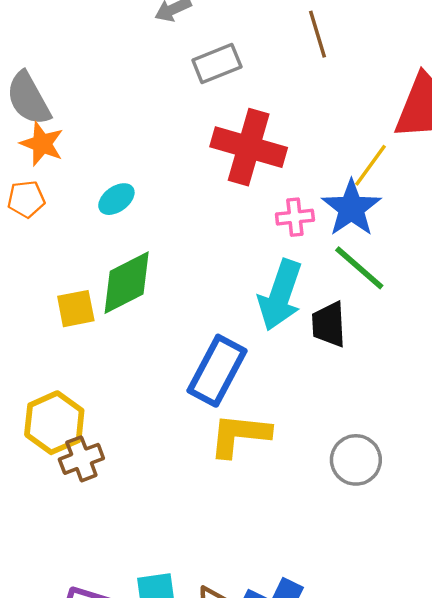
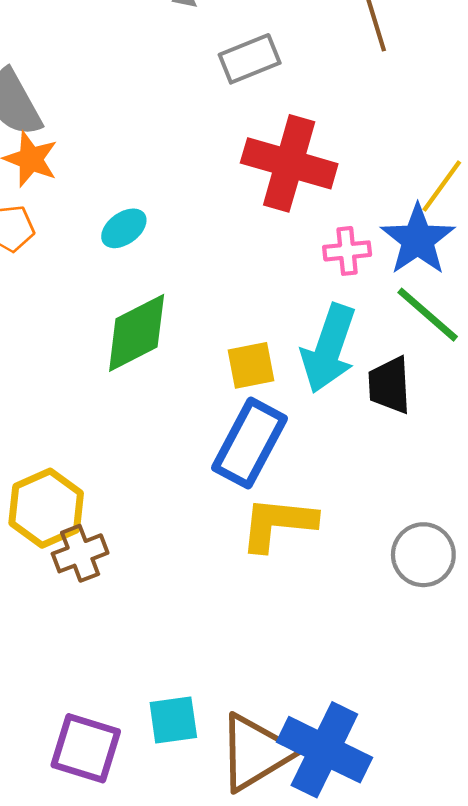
yellow square: (76, 309) -> (251, 365), moved

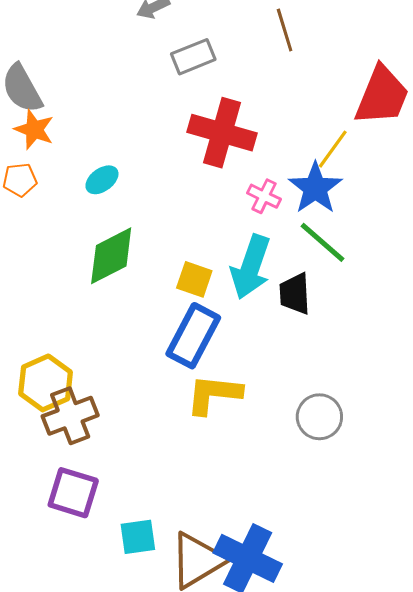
pink cross: (347, 251) -> (264, 196), turned 32
yellow square: (251, 365) -> (194, 279), turned 30
brown cross: (80, 553) -> (70, 416), size x1.4
purple square: (86, 748) -> (73, 493), moved

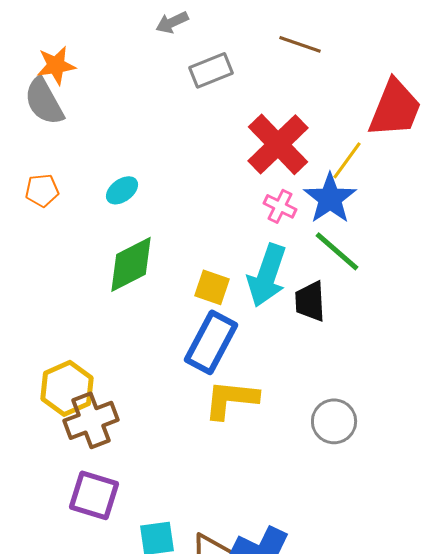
brown line: (285, 30) -> (300, 44), turned -54
orange star: (34, 130) -> (56, 65), moved, turned -30
red cross: (222, 133) -> (278, 144), moved, turned 30

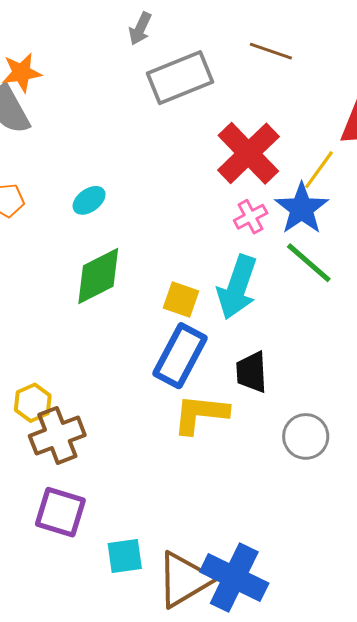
gray arrow: (172, 22) -> (140, 29), turned -40
gray rectangle: (211, 70) -> (180, 78), size x1.5
pink cross: (280, 206) -> (251, 217), turned 36
black trapezoid: (310, 301) -> (252, 372), moved
yellow hexagon: (67, 388) -> (33, 403), size x0.7

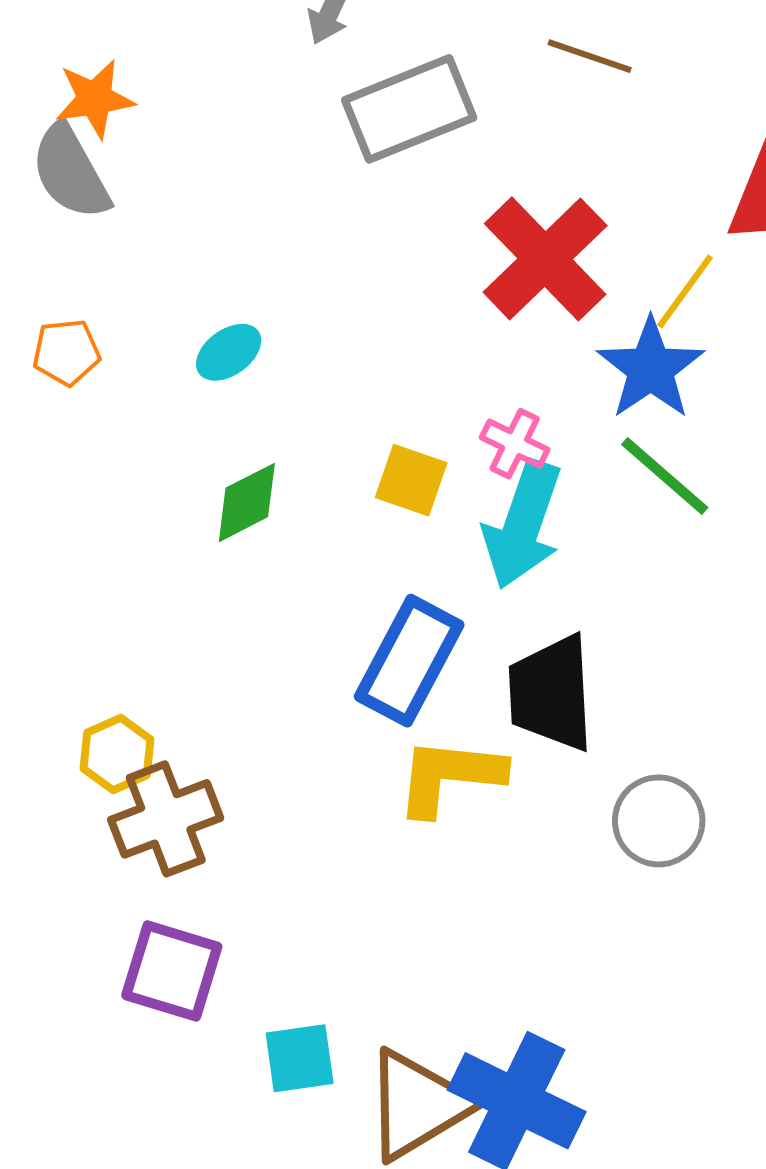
pink cross: (251, 217) -> (515, 444), moved, turned -36
green diamond: (98, 276) -> (247, 502), size x0.7
yellow square: (181, 300) -> (411, 480), moved
black trapezoid: (252, 372) -> (551, 693), size x1.4

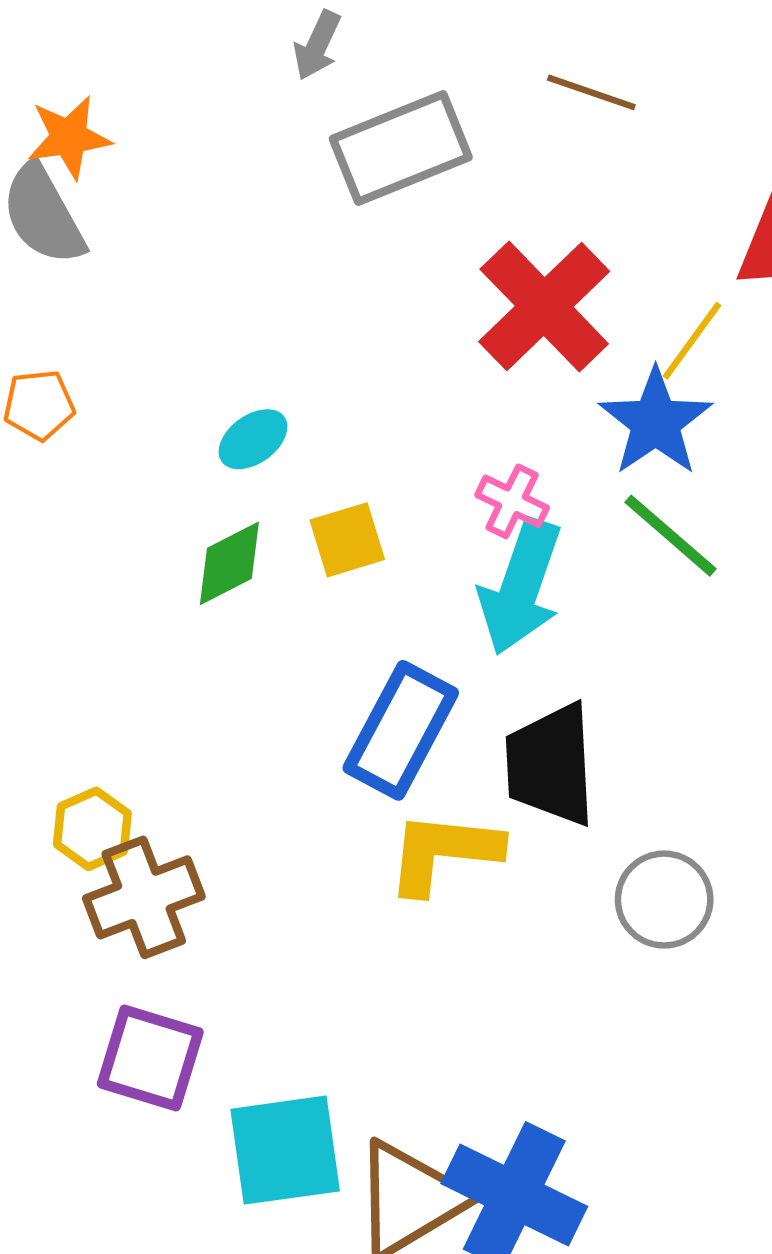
cyan ellipse: (229, 352) -> (253, 439), moved
yellow square: (411, 480) -> (347, 540), moved, turned -36
cyan square: (300, 1058) -> (285, 1150), size x1.5

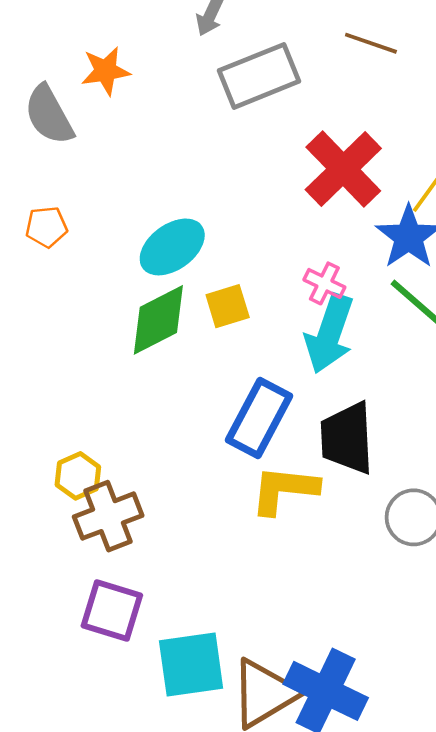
orange star: (69, 137) -> (106, 71), moved
cyan ellipse: (253, 439) -> (172, 247), size x1.6
green diamond: (229, 563) -> (158, 320), size x1.4

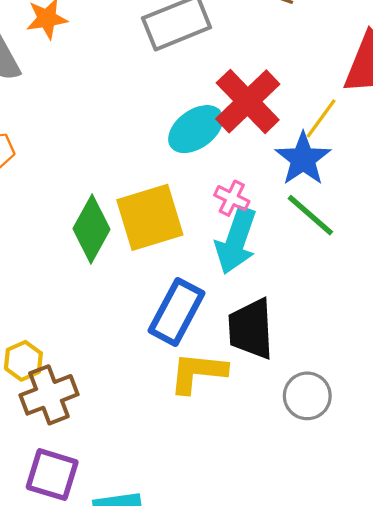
cyan ellipse: (172, 247) -> (196, 129), moved
yellow square: (228, 306) -> (150, 217), size x1.8
green diamond: (158, 320) -> (91, 229), turned -34

